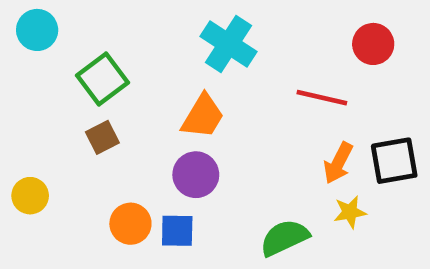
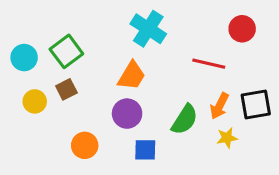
cyan circle: (37, 30) -> (24, 58), moved
yellow circle: (30, 196) -> (35, 101), moved
blue square: (177, 231) -> (145, 150), moved
green semicircle: (285, 238) -> (185, 120), moved, turned 148

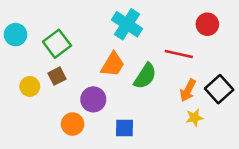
cyan circle: (24, 58) -> (15, 35), moved
black square: (256, 104) -> (219, 89), turned -32
purple circle: (127, 114) -> (93, 99), moved
green semicircle: (185, 120) -> (145, 76), moved

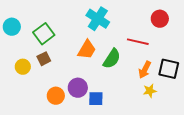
black square: (219, 89) -> (169, 69), turned -35
purple circle: (93, 99) -> (78, 88), moved

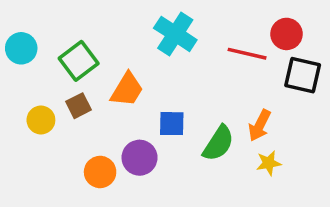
red line: (138, 42) -> (247, 54), moved
orange trapezoid: (87, 50) -> (127, 90), moved
green semicircle: (112, 59) -> (218, 143), moved
black square: (169, 69) -> (303, 75), moved
blue square: (96, 99) -> (172, 124), moved

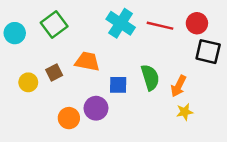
red line: (247, 54) -> (160, 26), moved
green square: (79, 61) -> (54, 24), moved
orange trapezoid: (127, 90) -> (87, 61), turned -110
green semicircle: (218, 143) -> (150, 77), moved, turned -50

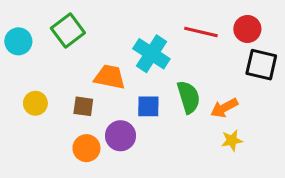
cyan cross: (121, 23) -> (151, 54), moved
brown square: (54, 72) -> (83, 106), moved, turned 35
orange arrow: (178, 86) -> (224, 108), turned 35

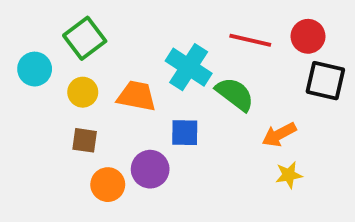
cyan circle: (18, 41) -> (35, 69), moved
green semicircle: (189, 97) -> (235, 94), moved, turned -36
yellow circle: (35, 103) -> (83, 92), moved
brown square: (83, 106) -> (85, 140), moved

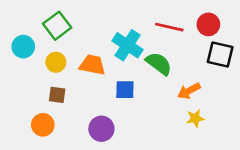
purple circle: (150, 169) -> (101, 129), moved
orange circle: (108, 185) -> (43, 125), moved

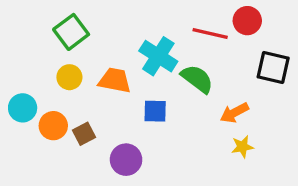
red circle: (208, 24) -> (247, 21), moved
cyan circle: (23, 47) -> (23, 108), moved
brown square: (57, 95) -> (84, 134), moved, turned -36
orange circle: (43, 125) -> (53, 126), moved

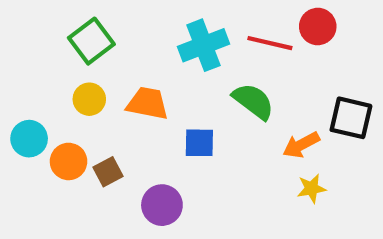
cyan cross: (158, 56) -> (204, 45), moved, turned 36
black square: (273, 67) -> (351, 118), moved

